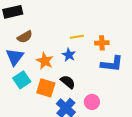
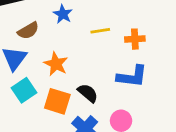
blue star: (69, 55) -> (63, 14), moved
blue L-shape: (112, 64) -> (132, 76), moved

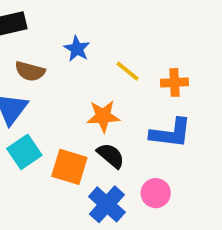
brown semicircle: (28, 31) -> (30, 71), turned 45
yellow line: (100, 31) -> (128, 71), turned 48
orange star: (56, 64) -> (103, 116), moved, turned -30

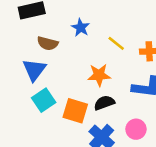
black semicircle: (111, 156) -> (104, 103), turned -60

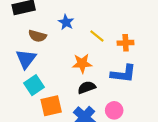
orange square: (75, 111) -> (51, 106), moved, turned -30

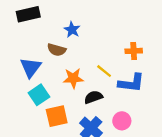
brown semicircle: (37, 36) -> (57, 50), moved
yellow line: (97, 36) -> (104, 71), moved
orange star: (82, 63) -> (73, 78), moved

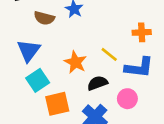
brown semicircle: (57, 50) -> (44, 18), moved
orange star: (73, 78) -> (75, 62), turned 30
pink circle: (122, 121) -> (127, 99), moved

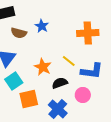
orange cross: (142, 32) -> (88, 33), moved, size x1.5

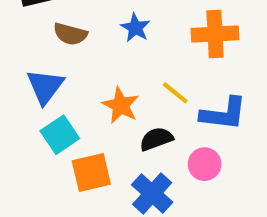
blue star: (42, 26) -> (135, 28), moved

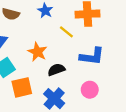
yellow line: (175, 93) -> (66, 32), moved
pink circle: (205, 164) -> (90, 90), moved

